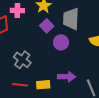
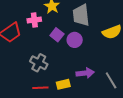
pink cross: (17, 11) -> (34, 20), moved
purple square: (47, 26) -> (57, 35), moved

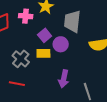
purple arrow: (85, 73) -> (64, 79), turned 96
yellow rectangle: (63, 84) -> (43, 53), moved

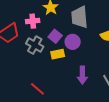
gray cross: (21, 59) -> (35, 45), moved
red line: (17, 84) -> (37, 89), turned 42

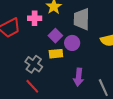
gray cross: (35, 45) -> (34, 64), moved

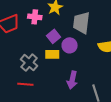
red line: (32, 86) -> (25, 84), turned -49

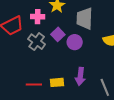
yellow rectangle: (52, 54) -> (57, 82), moved
gray cross: (29, 63) -> (37, 42), moved

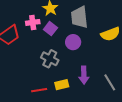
purple square: (58, 34) -> (50, 29), moved
gray cross: (37, 42) -> (50, 59), moved

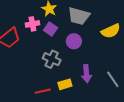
gray trapezoid: (79, 17) -> (79, 16), turned -65

